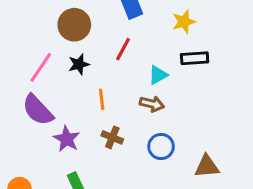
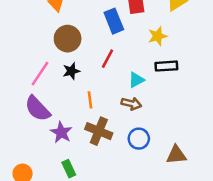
brown cross: (112, 137) -> (99, 131), size x1.5

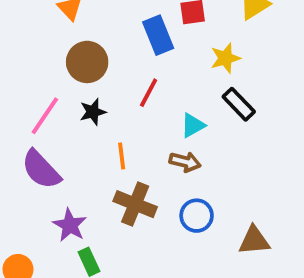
black rectangle: (166, 66) -> (239, 104), turned 50
purple star: (61, 132) -> (70, 225), moved

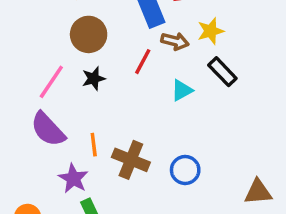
orange line: (122, 156) -> (94, 145), moved
brown arrow: (185, 162) -> (175, 41), moved
brown triangle: (254, 241) -> (258, 192), moved

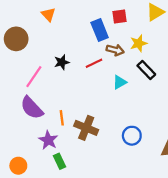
brown circle: (89, 34) -> (16, 39), moved
red line: (143, 62) -> (94, 63), turned 36
black star: (94, 78) -> (62, 62), moved
blue circle: (185, 170) -> (132, 136), moved

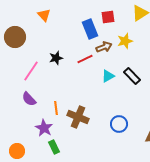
brown arrow: (115, 50) -> (104, 47), turned -35
black rectangle: (146, 70) -> (132, 76), moved
purple semicircle: (32, 108) -> (29, 99), size x0.7

